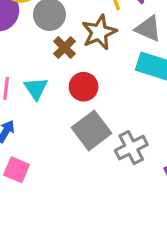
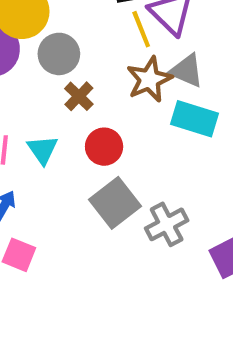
brown star: (99, 32) -> (149, 79), moved

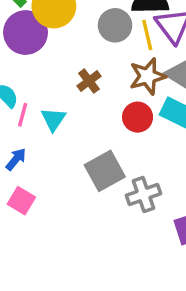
gray circle: (59, 54) -> (115, 25), moved
red circle: (104, 147) -> (138, 117), moved

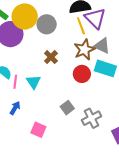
gray circle: (115, 25) -> (47, 24), moved
gray square: (105, 171) -> (67, 108), size x0.6
pink square: (21, 201) -> (38, 130), moved

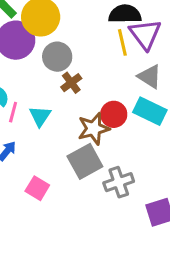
gray circle: (47, 24) -> (57, 57), moved
brown star: (84, 50) -> (94, 129), moved
gray square: (67, 108) -> (85, 161), size x1.6

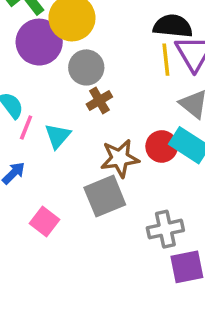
red circle: (114, 114) -> (162, 146), moved
gray cross: (119, 182) -> (165, 229), moved

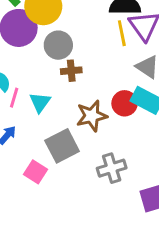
brown cross: (99, 100) -> (71, 71), turned 30
gray square: (105, 196) -> (62, 146), moved
gray cross: (165, 229) -> (112, 168), moved

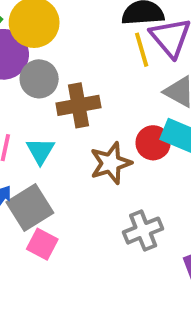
gray circle: (58, 45) -> (39, 79), moved
brown cross: (71, 71) -> (78, 105), size x1.5
gray square: (62, 146) -> (30, 207), moved

